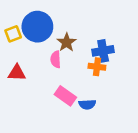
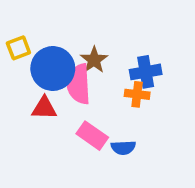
blue circle: (37, 27) -> (53, 69), moved
pink semicircle: (56, 59) -> (79, 84), size x1.6
red triangle: (17, 73) -> (44, 108), moved

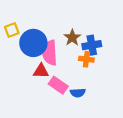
brown star: (94, 60) -> (72, 38), moved
red triangle: (44, 108) -> (41, 71), moved

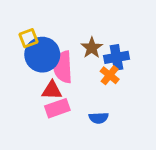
yellow square: (12, 30) -> (29, 38), moved
orange cross: (86, 59) -> (110, 75), turned 32
pink rectangle: (58, 85) -> (57, 108), moved, turned -54

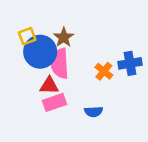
brown star: (92, 48) -> (64, 37), moved
blue cross: (116, 57) -> (130, 63), moved

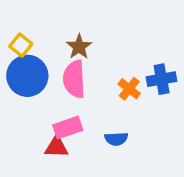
yellow square: (27, 36) -> (21, 45), moved, turned -30
blue circle: (40, 52) -> (27, 76), moved
red triangle: (49, 86) -> (56, 147), moved

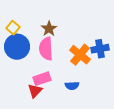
orange cross: (129, 89) -> (80, 55), size x1.5
red triangle: (56, 147) -> (35, 91), turned -49

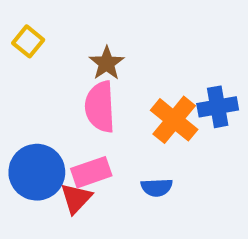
yellow square: (13, 28) -> (28, 41), moved
blue circle: (17, 47) -> (37, 172), moved

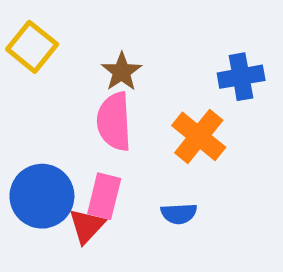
yellow square: (28, 41) -> (32, 47), size x1.4
blue cross: (218, 107) -> (241, 77), moved
pink rectangle: (91, 172) -> (104, 196), turned -57

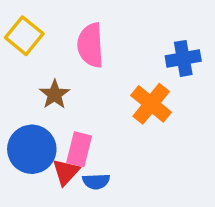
brown star: (122, 72) -> (55, 94), moved
pink semicircle: (114, 121) -> (90, 45), moved
blue semicircle: (179, 214) -> (96, 181), moved

